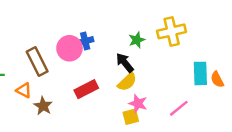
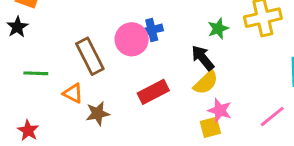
brown star: (43, 106) -> (98, 113), turned 30

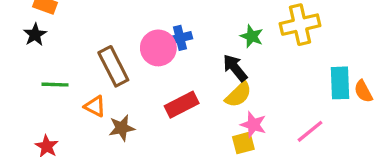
green star: (218, 28) -> (252, 36), turned -30

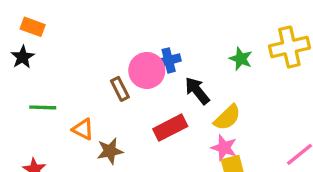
brown rectangle: (113, 66) -> (120, 89), moved, size x0.6
black arrow: (235, 68) -> (197, 91), moved
pink star: (253, 125) -> (224, 148), moved

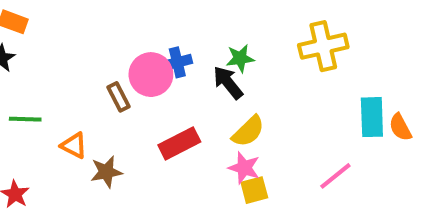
green star: (241, 59) -> (240, 58), moved, turned -30
black arrow: (197, 91) -> (228, 83), moved

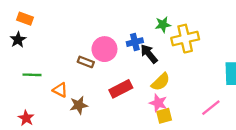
yellow cross: (323, 46) -> (185, 39), moved
green star: (240, 58) -> (163, 25), moved
blue cross: (177, 62) -> (135, 42), moved
brown rectangle: (118, 97) -> (86, 62), turned -42

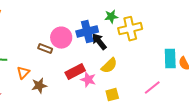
blue cross: (135, 42) -> (87, 32), size x1.5
orange triangle: (60, 90) -> (23, 73), turned 48
pink star: (158, 103) -> (88, 80), moved

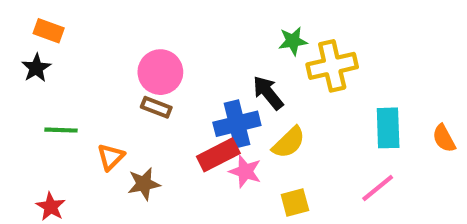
blue cross: (87, 32) -> (237, 124), moved
pink circle: (61, 38) -> (160, 72), moved
cyan rectangle: (170, 59) -> (388, 128), moved

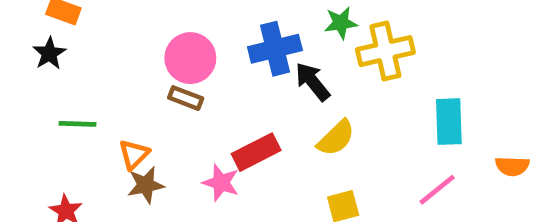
blue cross: (237, 124) -> (275, 49), moved
orange semicircle: (444, 138) -> (512, 166), moved, turned -60
pink star: (245, 171) -> (221, 183), moved
brown star: (144, 184) -> (146, 185), moved

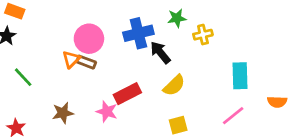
yellow cross: (385, 51) -> (203, 35), size x0.6
green line: (78, 124) -> (23, 77), turned 45
orange triangle: (134, 154) -> (71, 59), moved

